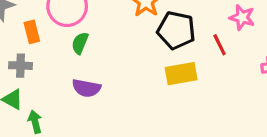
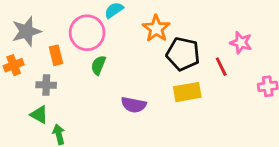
purple semicircle: (86, 88) -> (134, 105), moved

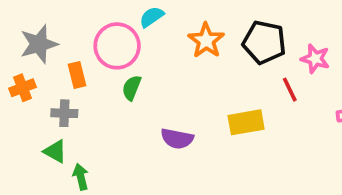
black pentagon: (183, 54) -> (264, 42), moved

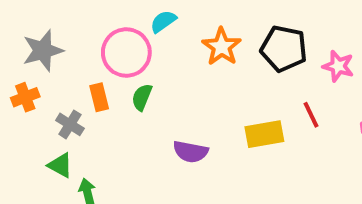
orange rectangle: (77, 75) -> (99, 97), moved
red line: (290, 90) -> (311, 115), moved
gray cross: (64, 113) -> (70, 124), turned 30

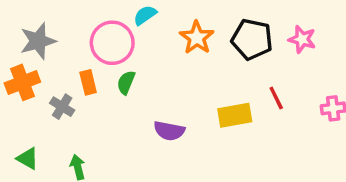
pink star: (338, 66) -> (302, 39), moved
orange cross: (25, 97) -> (22, 82), size x1.4
green triangle: (60, 165) -> (28, 158), moved

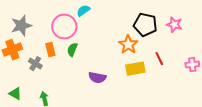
orange star: (197, 38) -> (128, 45), moved

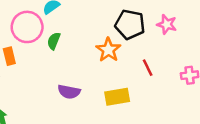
green semicircle: (72, 50) -> (54, 41), moved
yellow rectangle: (135, 69) -> (117, 97), moved

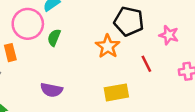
pink star: (167, 24) -> (169, 35), moved
purple semicircle: (69, 92) -> (52, 90), moved

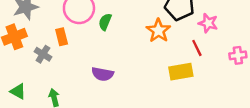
pink star: (169, 35) -> (208, 23), moved
yellow rectangle: (116, 92) -> (181, 72), moved

